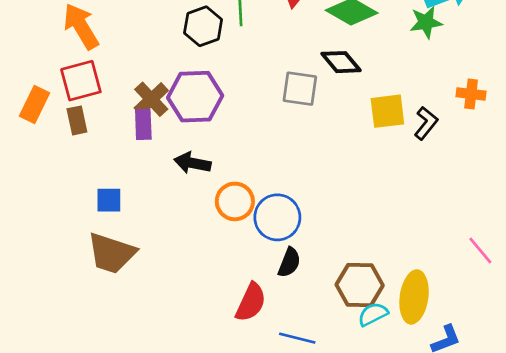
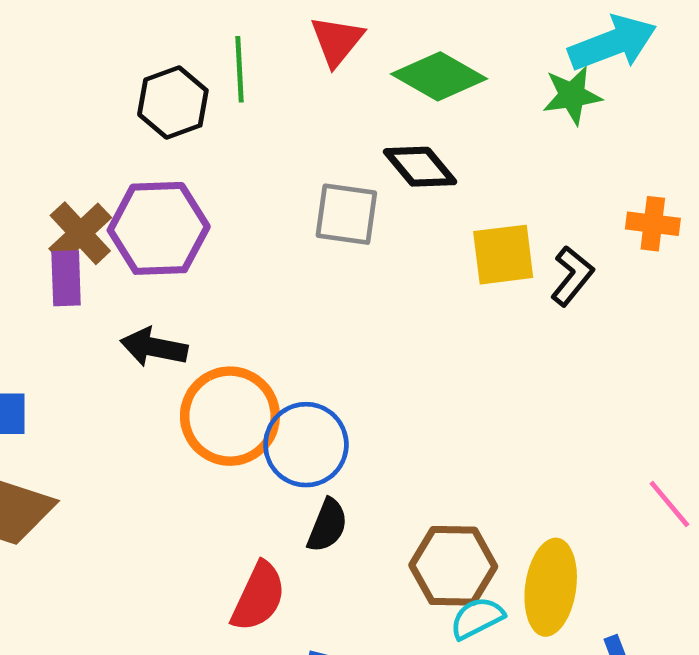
orange circle: (235, 201) -> (230, 416), size x1.4

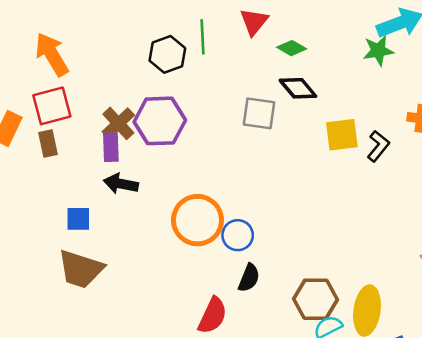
green diamond: (439, 76) -> (292, 48), moved, size x0.6
black arrow: (154, 347) -> (121, 184), moved
blue circle: (306, 445) -> (238, 235), size x0.7

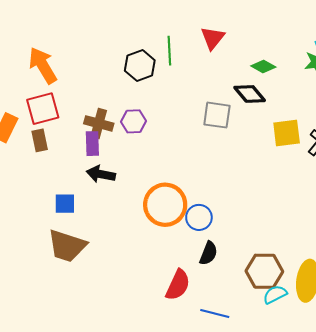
green diamond: (292, 48) -> (263, 66), moved
purple hexagon: (160, 121) -> (134, 121), size x0.6
brown cross: (118, 123) -> (99, 123), turned -32

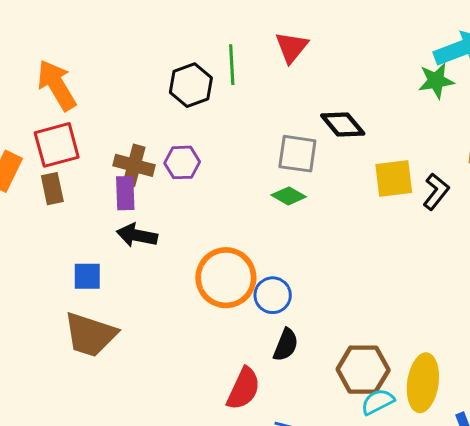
green diamond: (263, 66) -> (289, 196), moved

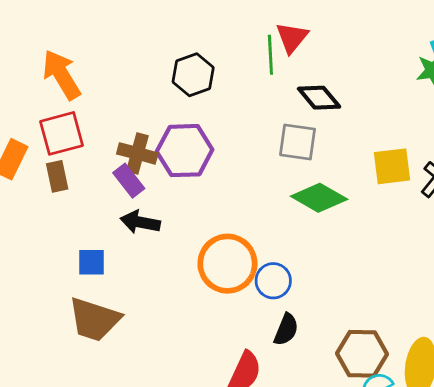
green line: (232, 65) -> (270, 55), moved
black diamond: (343, 124) -> (319, 98), moved
purple hexagon: (182, 162) -> (185, 151), size x1.6
purple rectangle: (125, 193) -> (129, 181), turned -36
green diamond: (289, 196) -> (319, 198), moved, size x1.6

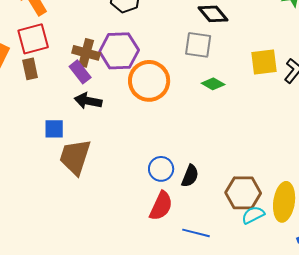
green diamond: (319, 198) -> (213, 84), size x0.6
orange circle: (227, 264) -> (149, 81), moved
blue circle: (273, 281) -> (161, 169), moved
brown trapezoid: (94, 319) -> (75, 157), moved, turned 90

